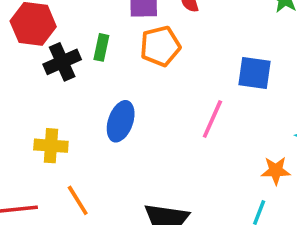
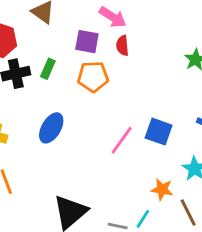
blue square: (254, 73) -> (159, 132), moved

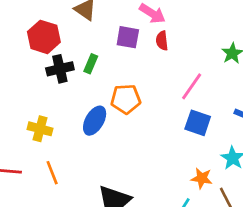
orange pentagon: (93, 77) -> (126, 99), moved
pink line: (122, 140) -> (192, 86), moved

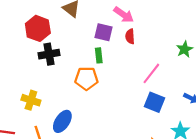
green rectangle: (91, 64) -> (99, 55), moved, turned -32
orange pentagon: (126, 99) -> (86, 78), moved
blue ellipse: (95, 121) -> (62, 121), moved

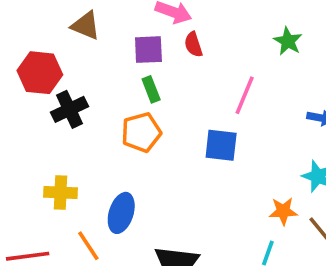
blue square: (154, 102) -> (221, 145), moved

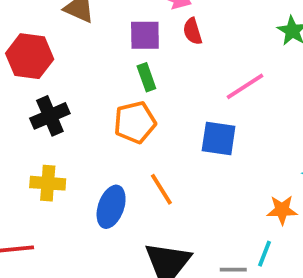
pink line: (245, 95) -> (245, 86), turned 33
black cross: (69, 109) -> (50, 116), moved
orange line: (88, 246) -> (161, 189), moved

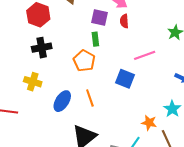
orange pentagon: (135, 122) -> (84, 61), turned 30

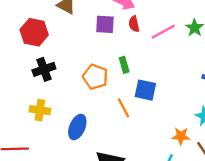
green rectangle: (95, 39) -> (124, 65), moved
pink line: (145, 55) -> (163, 32), moved
orange line: (90, 98) -> (124, 108), moved

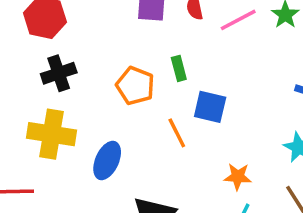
yellow cross: (40, 110) -> (51, 134), size x1.5
orange star: (181, 136) -> (238, 177), moved

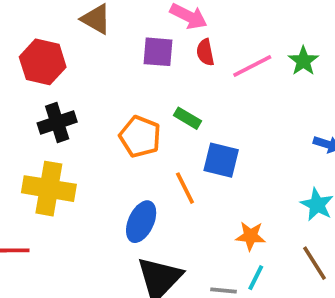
green rectangle: (179, 68) -> (188, 118), turned -45
blue ellipse: (107, 160) -> (141, 222), moved

